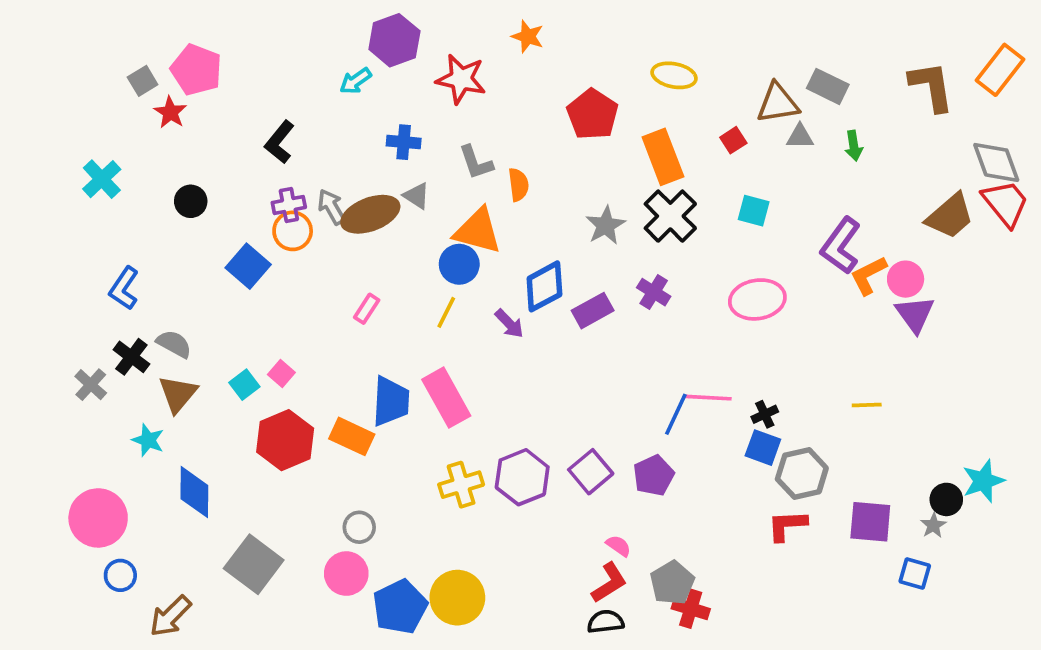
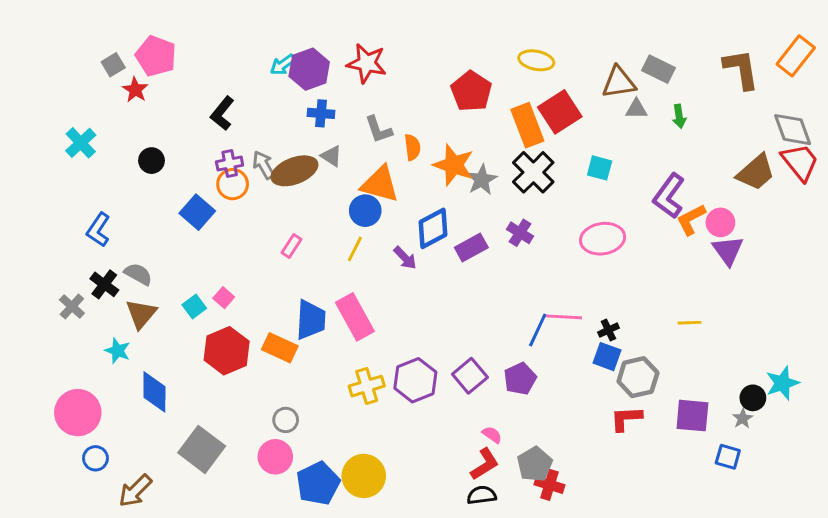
orange star: (528, 36) -> (454, 165), moved, size x1.6
purple hexagon: (394, 40) -> (309, 69), moved
red square: (733, 140) -> (560, 112), moved, size x2.0

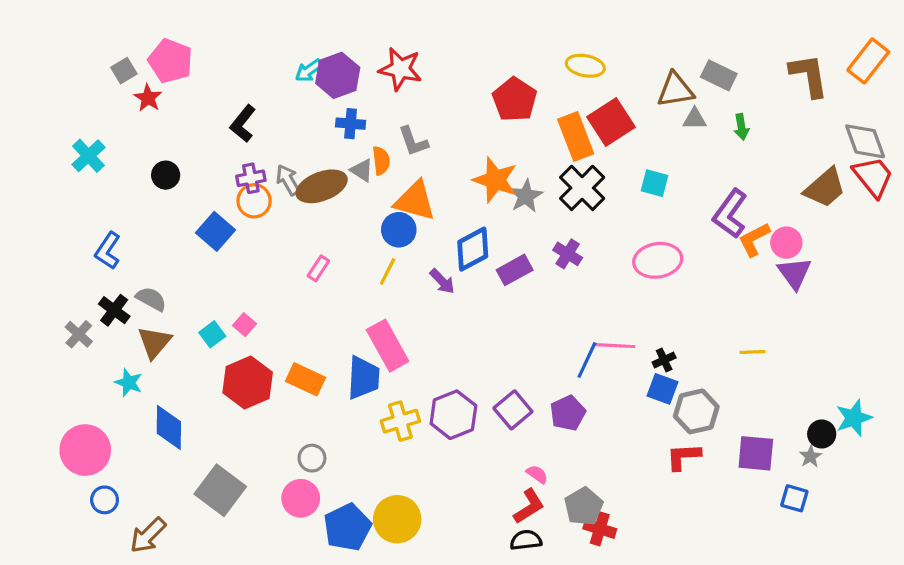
orange semicircle: (412, 147) -> (381, 161), moved
blue trapezoid: (311, 320) -> (363, 378), moved

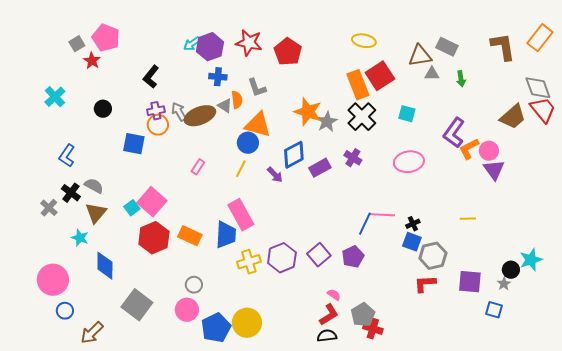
red pentagon: (515, 100) -> (288, 52), moved
blue square: (215, 231) -> (134, 144), turned -30
pink square: (244, 325) -> (152, 202), size x2.0

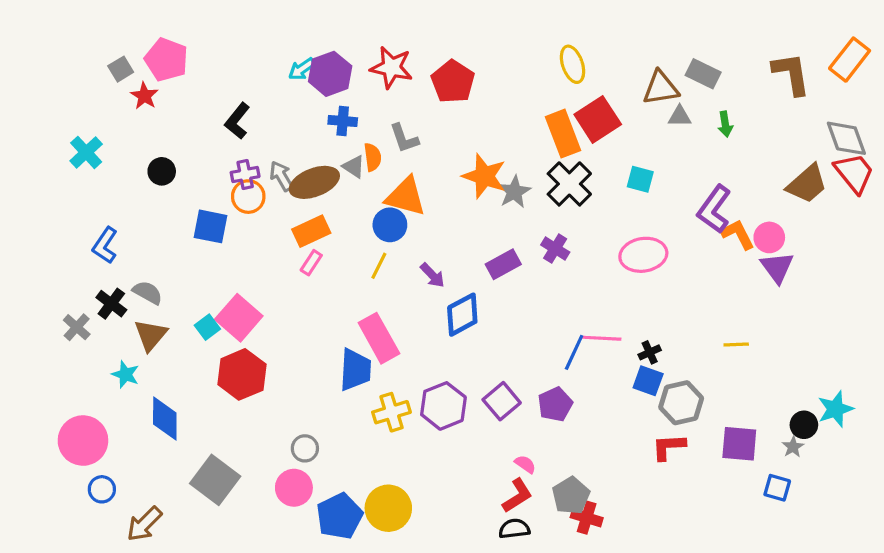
yellow ellipse: (364, 41) -> (573, 64), turned 60
orange L-shape: (469, 149) -> (738, 234), turned 90
blue diamond: (294, 155) -> (462, 315), moved
orange rectangle: (190, 236) -> (311, 231), moved, turned -50

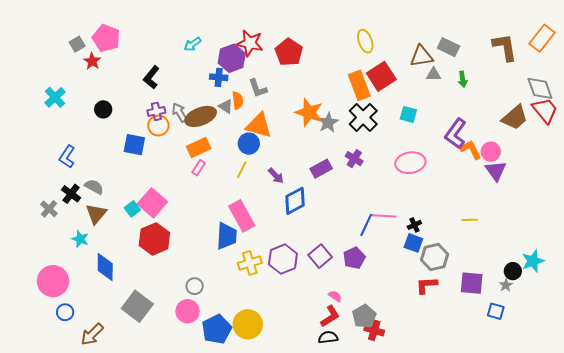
purple hexagon: (330, 74) -> (232, 58), moved

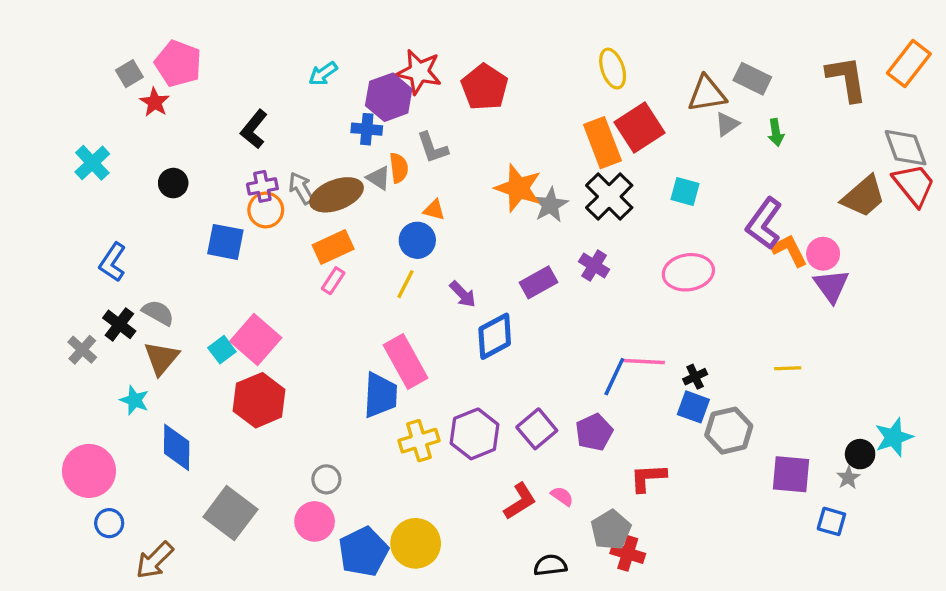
gray triangle: (434, 74) -> (727, 124), turned -35
orange triangle: (259, 125) -> (434, 210), size x0.5
red L-shape: (426, 285) -> (648, 478), moved
red L-shape: (330, 316) -> (520, 501), moved

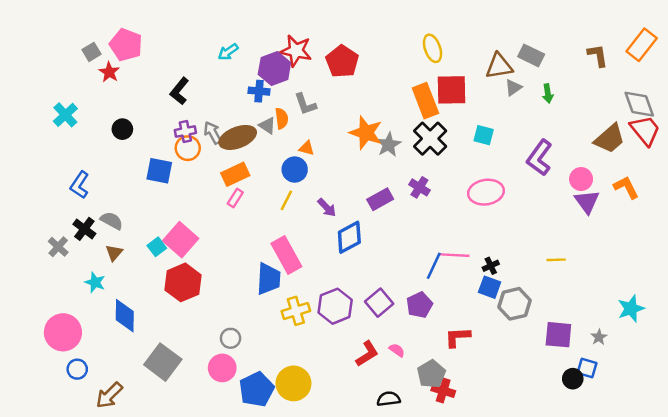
brown L-shape: (847, 79) -> (598, 55), size x0.7
red square: (640, 127) -> (452, 90), turned 32
orange L-shape: (789, 250) -> (626, 187), moved
brown triangle: (161, 358) -> (114, 253), size x0.7
black circle: (860, 454) -> (573, 379), moved

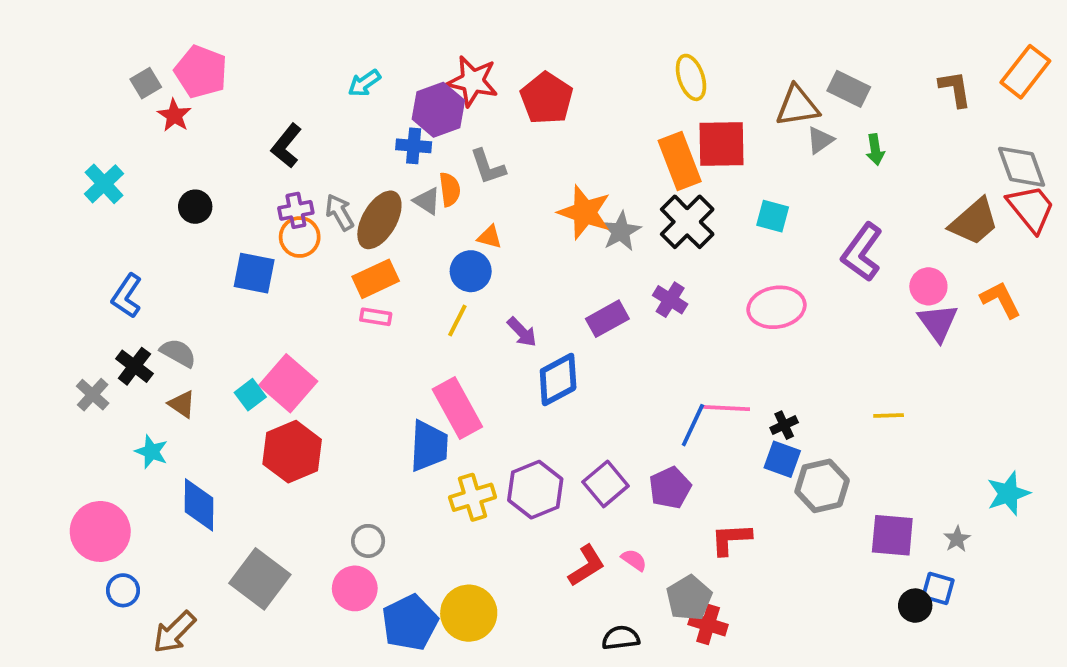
brown ellipse: (238, 137) -> (379, 220), turned -39
pink rectangle: (235, 198) -> (376, 317), turned 66
brown triangle: (114, 253) -> (182, 404), turned -36

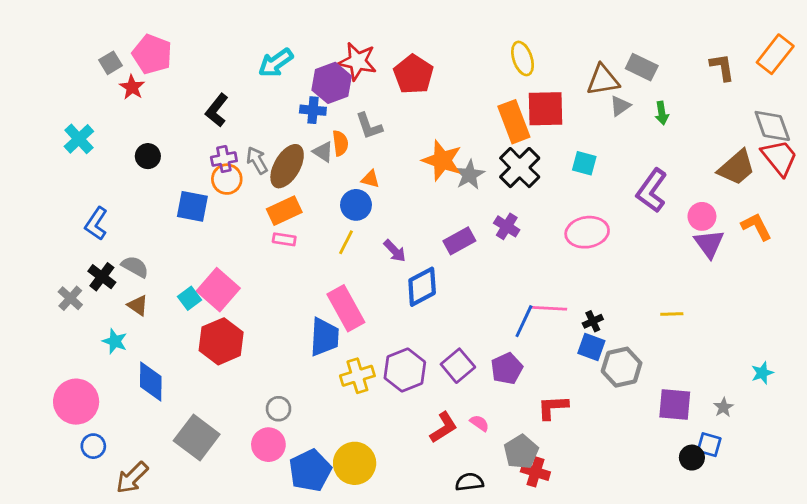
cyan arrow: (364, 83) -> (276, 63), size x1.4
cyan star: (1008, 493) -> (762, 373), size x0.7

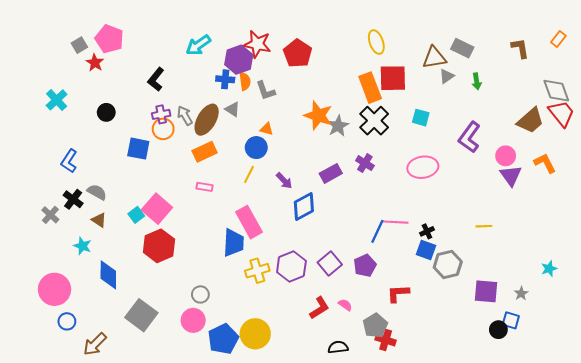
orange rectangle: (775, 54) -> (558, 39), size x0.6
orange semicircle: (340, 143) -> (245, 81), moved
pink rectangle: (284, 239) -> (205, 187), moved

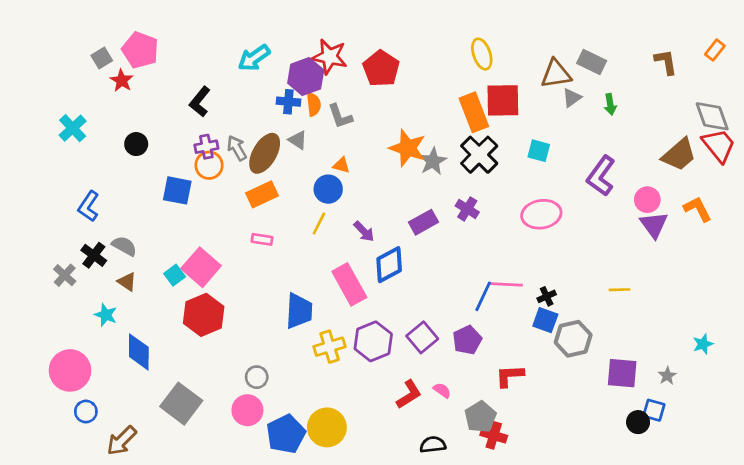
pink rectangle: (249, 222) -> (349, 284), moved

